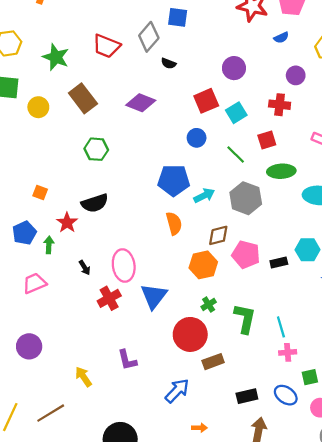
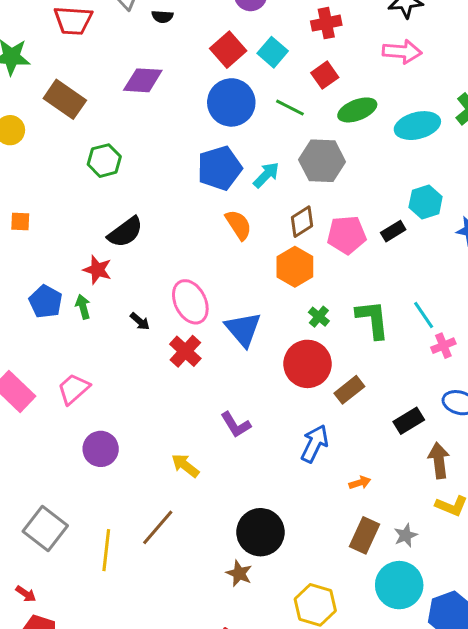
blue circle: (197, 138) -> (231, 102), size x1.8
orange square: (40, 193) -> (20, 222), moved
pink trapezoid: (34, 283) -> (74, 389), moved

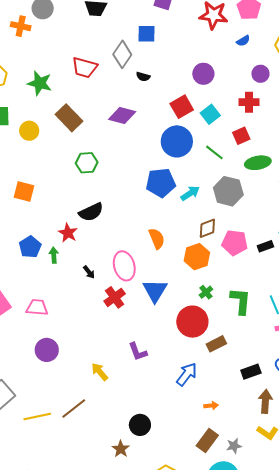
orange square: (20, 222) -> (24, 192), size x1.5
orange semicircle: (238, 225) -> (157, 239), moved
pink trapezoid: (74, 389) -> (37, 307), turned 35
black circle: (260, 532) -> (140, 425), size x0.7
yellow line: (106, 550) -> (37, 417), turned 60

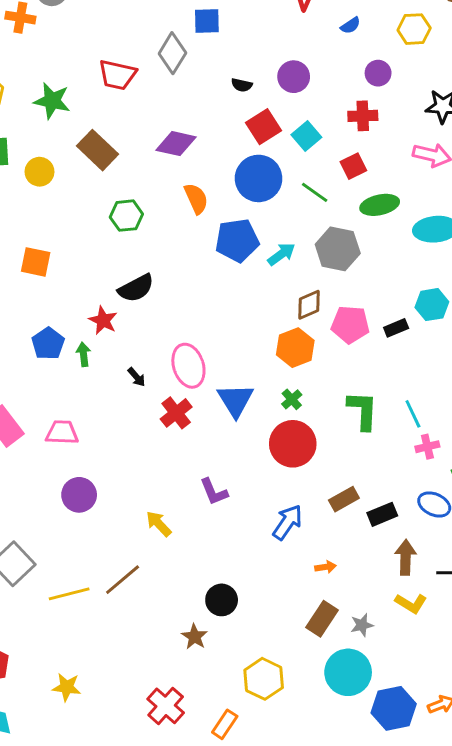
black semicircle: (143, 77) -> (242, 85), moved
orange semicircle: (157, 239) -> (196, 199), moved
green cross: (206, 292) -> (292, 399), moved
brown rectangle: (216, 344) -> (344, 499), moved

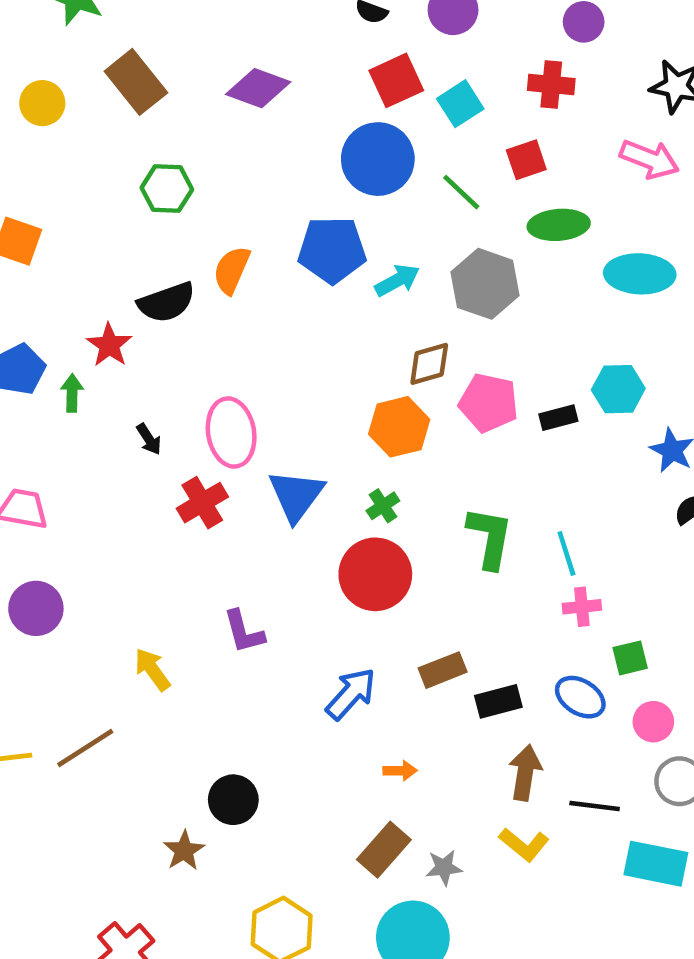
orange semicircle: (196, 199) -> (232, 270), moved, turned -140

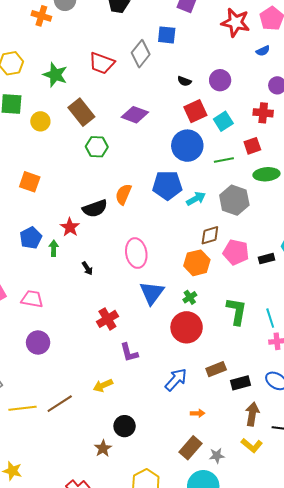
green hexagon: (167, 189) -> (97, 147), moved
green line: (461, 192) -> (224, 160), turned -54
pink ellipse: (231, 433) -> (136, 253), moved
red cross: (202, 503) -> (107, 319), moved
yellow arrow: (152, 670) -> (103, 385), moved, turned -78

